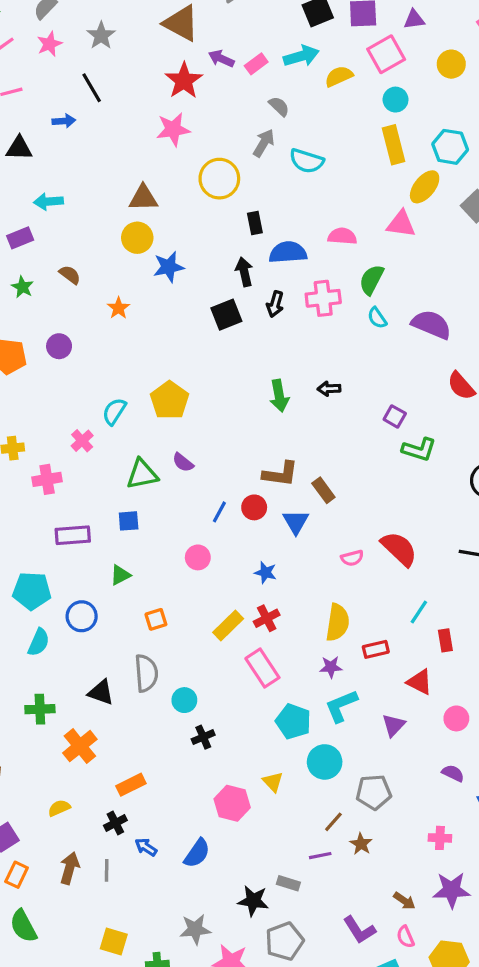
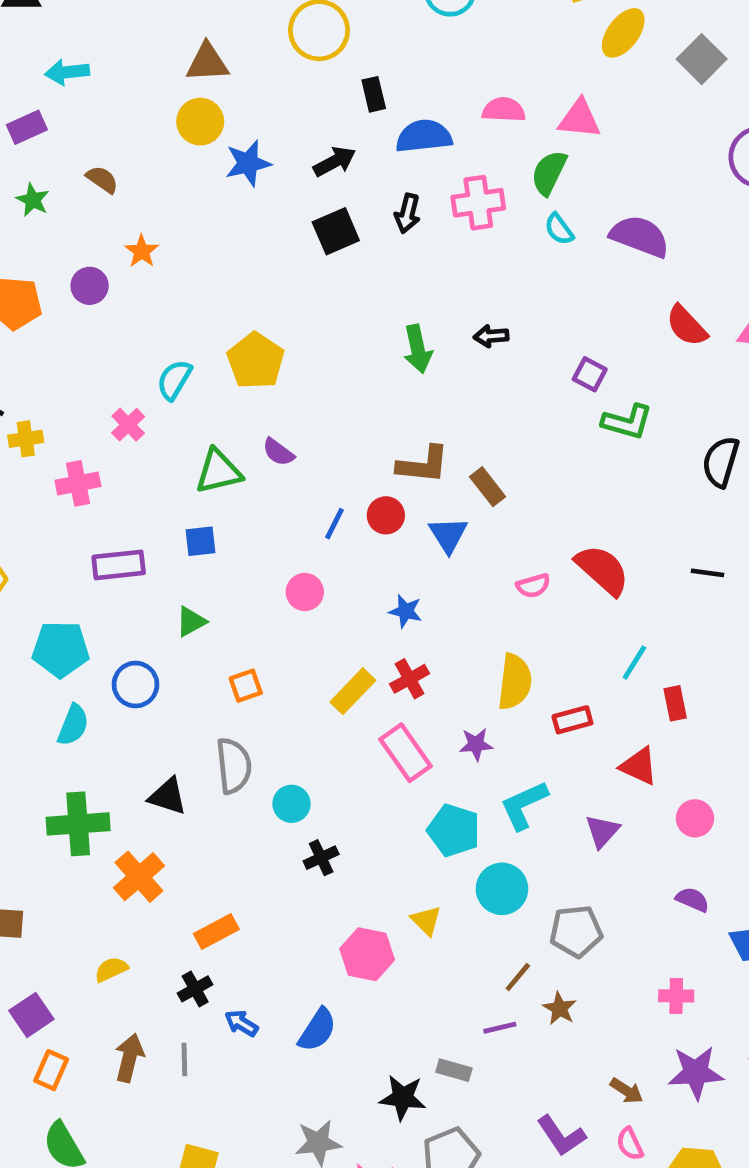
pink triangle: (401, 224) -> (579, 119), moved
black arrow: (244, 272) -> (335, 162), moved, turned 76
orange star: (118, 308) -> (142, 251), moved
purple star: (331, 667) -> (476, 744), moved
green cross: (40, 709) -> (78, 824), size x1.4

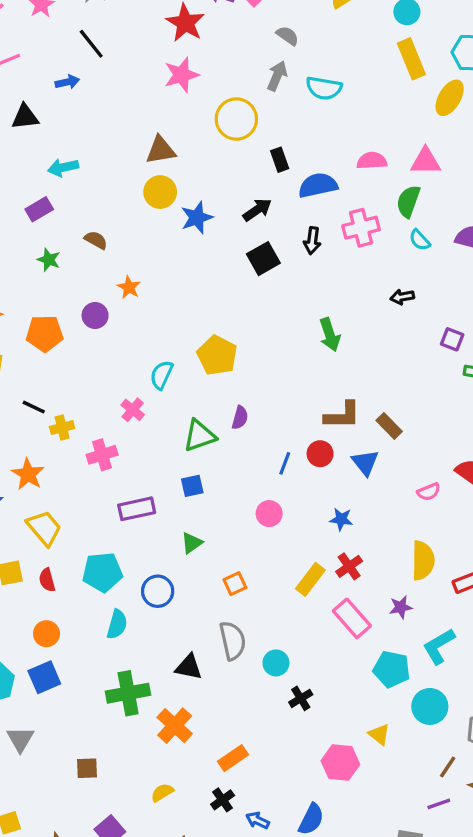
black arrow: (491, 336) -> (402, 297), moved
purple semicircle: (278, 452) -> (240, 418), turned -105

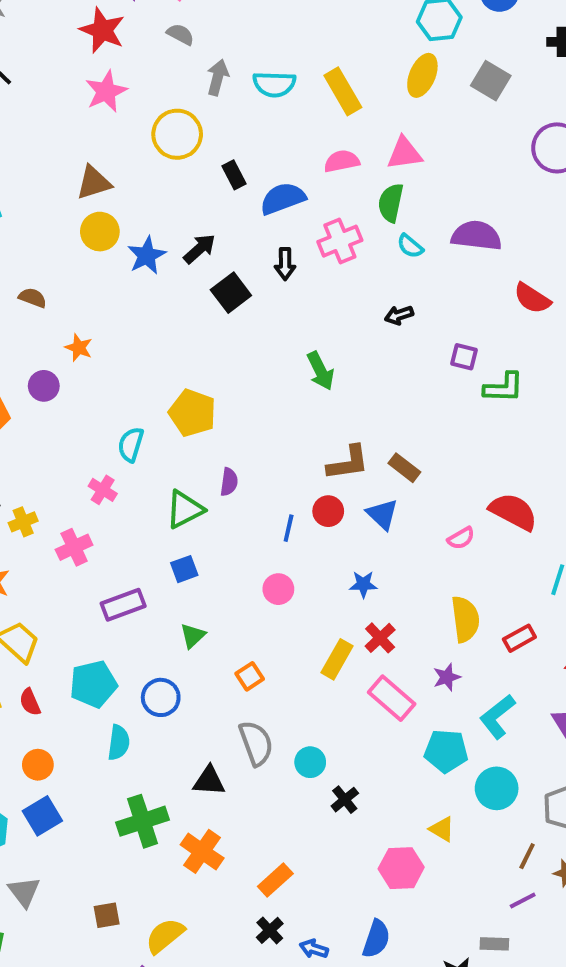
gray semicircle: (288, 36) -> (180, 34), moved
yellow rectangle: (411, 59) -> (343, 91), moved
black arrow: (257, 210) -> (200, 249), moved
yellow semicircle: (162, 793) -> (165, 936), moved, size x1.5

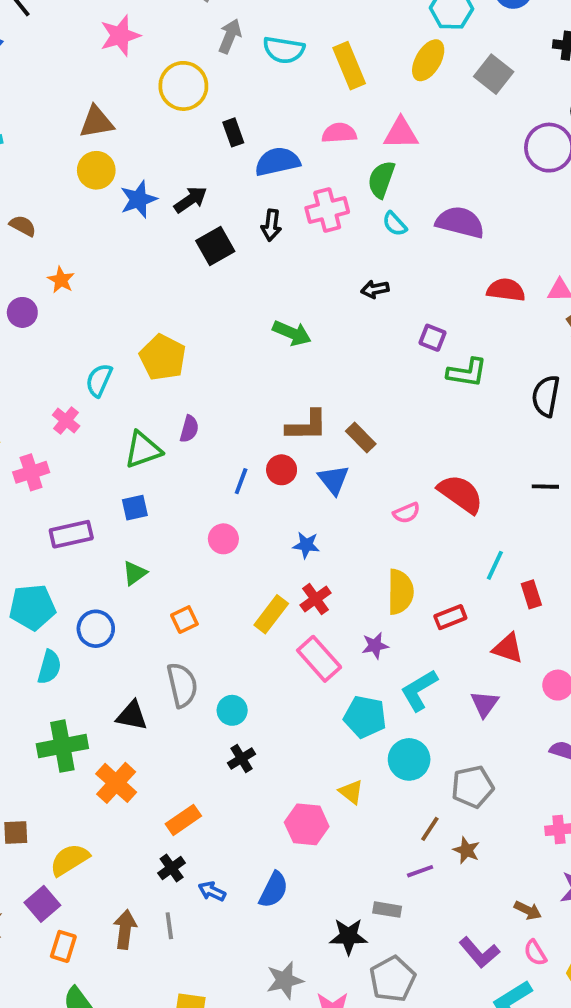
red semicircle: (532, 298) -> (506, 290), turned 147
green arrow: (320, 371) -> (292, 333), turned -48
black cross: (345, 800) -> (241, 759), moved

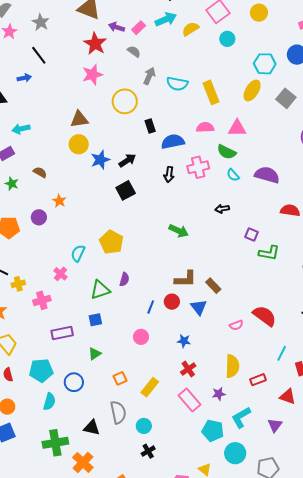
green semicircle: (381, 179) -> (227, 152), turned -84
black square: (215, 246) -> (126, 190), moved
yellow rectangle: (271, 614) -> (150, 387), moved

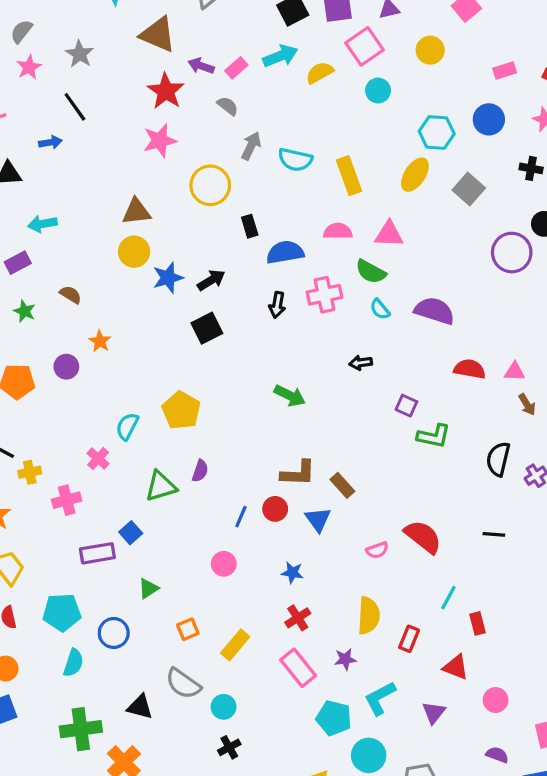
blue square: (95, 320) -> (131, 533), moved, turned -32
red rectangle: (258, 380) -> (409, 639), turned -49
gray semicircle: (118, 412) -> (183, 684), turned 135

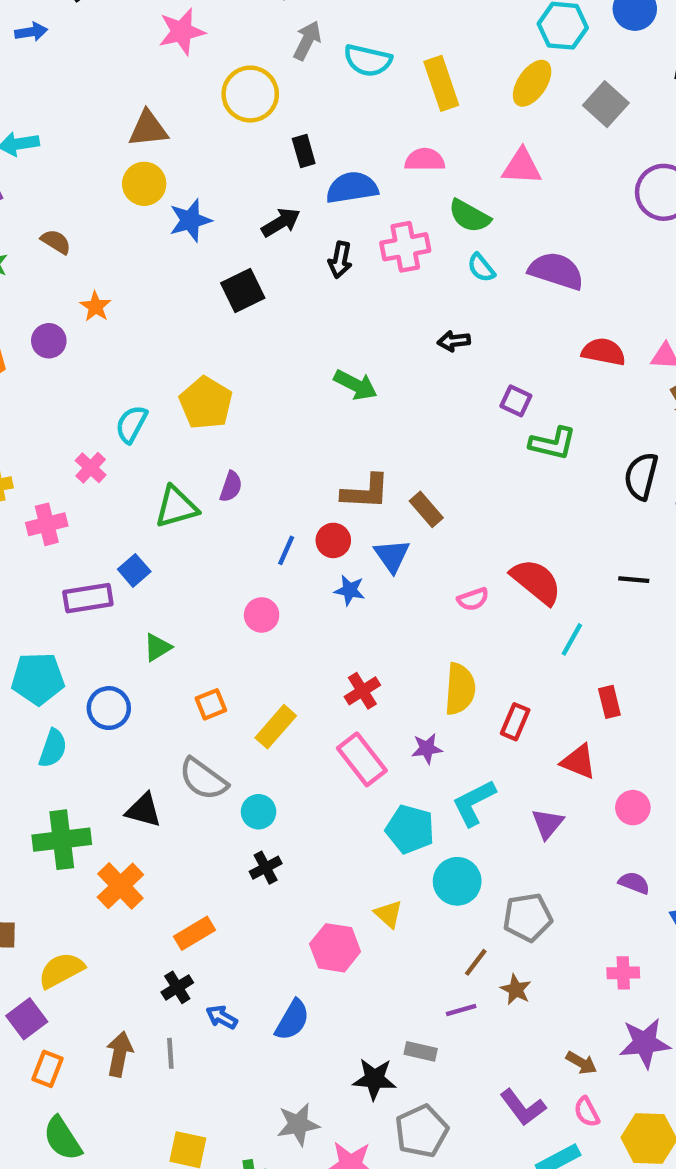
pink triangle: (389, 234) -> (522, 167), moved
black arrow: (211, 280) -> (281, 222), moved
blue star: (292, 573) -> (350, 590), moved
cyan line: (448, 598) -> (572, 639), moved

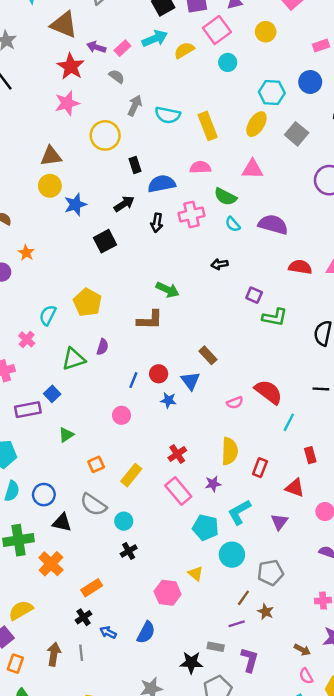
brown L-shape: (366, 492) -> (150, 320), moved
blue circle: (109, 708) -> (44, 495), moved
purple L-shape: (523, 1107) -> (250, 660), moved, turned -125

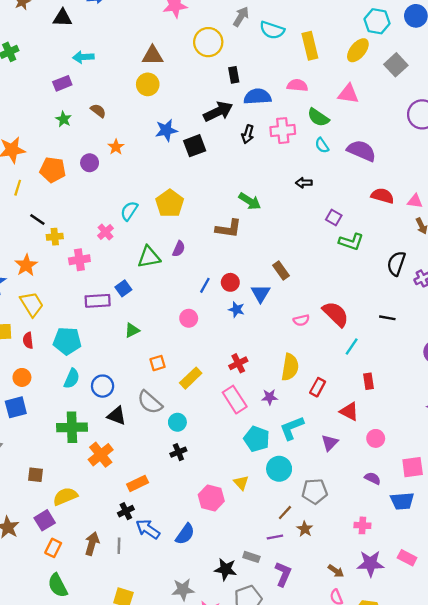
black arrow: (124, 204) -> (218, 112), size x1.4
blue star: (75, 205) -> (166, 130), moved
blue arrow: (108, 632) -> (148, 529), size x1.5

